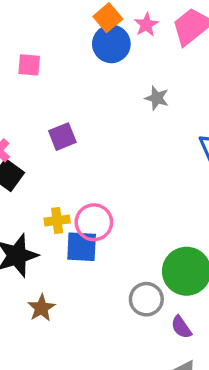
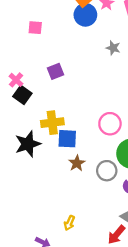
yellow cross: (57, 220) -> (52, 123), size x1.5
pink circle: (94, 222) -> (110, 124), moved
brown star: (41, 308) -> (77, 163), moved

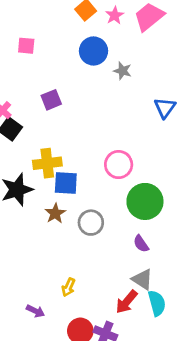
blue circle: (85, 15) -> (94, 51), moved
brown star: (77, 163) -> (55, 213), moved
gray circle: (107, 171) -> (91, 223), moved

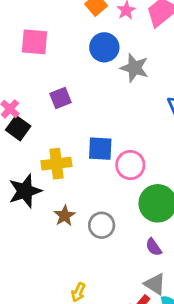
pink square: (26, 46) -> (35, 42), size x1.5
gray star: (123, 71) -> (134, 68), size x1.5
blue square: (66, 183) -> (100, 149), moved

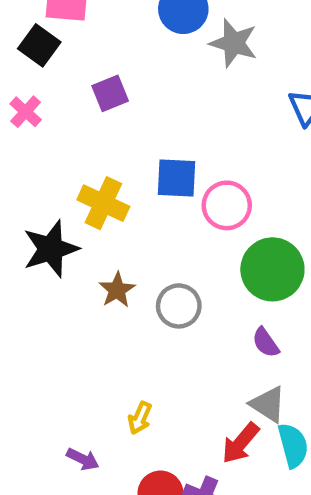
black square: (18, 128) -> (39, 45), moved
yellow cross: (56, 164) -> (103, 203), turned 32

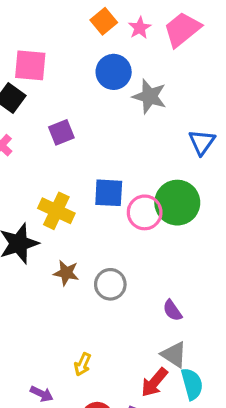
green circle: (272, 269) -> (177, 203), moved
brown star: (117, 290) -> (66, 273), turned -30

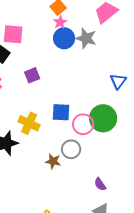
pink star: (140, 28) -> (60, 22), moved
gray star: (150, 96) -> (86, 38), moved
brown star: (66, 273) -> (53, 161), moved
gray circle: (110, 284) -> (71, 149), moved

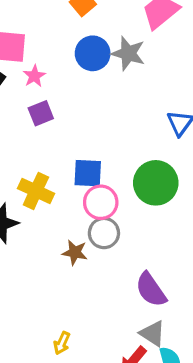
pink star: (60, 22) -> (34, 76), moved
pink circle: (83, 124) -> (101, 202), moved
purple semicircle: (100, 184) -> (151, 290), size x1.6

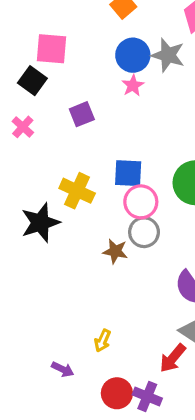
pink star: (34, 76) -> (133, 85), moved

